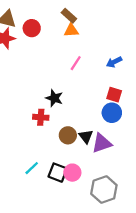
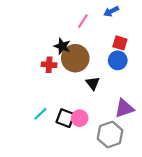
blue arrow: (114, 62) -> (111, 11), moved
pink line: (76, 63) -> (83, 21), moved
brown circle: (68, 135) -> (75, 58), moved, size x1.6
purple triangle: (102, 143) -> (124, 108), moved

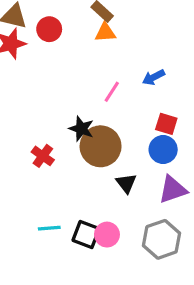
red cross: (49, 65) -> (43, 156), moved, turned 32
purple triangle: (124, 108) -> (173, 190), moved
cyan line: (40, 114) -> (49, 228), turned 40
gray hexagon: (110, 135) -> (162, 239), moved

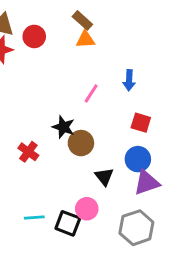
blue arrow: (153, 77) -> (129, 80), turned -60
brown circle: (101, 146) -> (81, 143), size x0.7
blue circle: (163, 150) -> (138, 159), moved
pink circle: (107, 235) -> (87, 209), moved

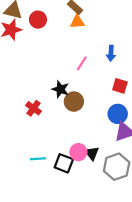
black triangle: (104, 177) -> (92, 153), moved

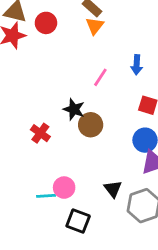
orange triangle: (77, 22) -> (95, 26), turned -48
pink circle: (78, 152) -> (64, 188), moved
black square: (64, 163) -> (78, 221), moved

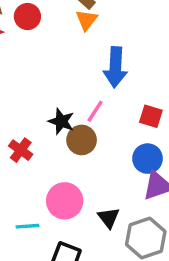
blue arrow: (137, 65) -> (115, 67), moved, size x1.6
pink line: (100, 77) -> (95, 111), moved
pink circle: (64, 188) -> (65, 201), moved, size x1.4

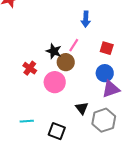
blue arrow: (115, 67) -> (86, 19), size x0.7
pink circle: (65, 201) -> (55, 82), moved
cyan line: (27, 226) -> (27, 121), moved

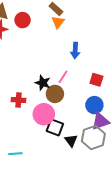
red cross: (30, 68) -> (18, 100), turned -32
gray hexagon: (104, 120) -> (93, 137), moved
black square: (57, 131) -> (55, 127), moved

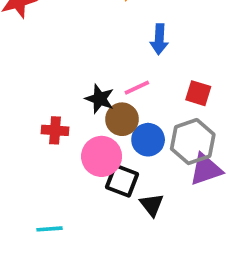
pink line: (63, 77) -> (137, 88), turned 32
blue circle: (94, 105) -> (148, 140), moved
gray hexagon: (93, 137) -> (193, 142), moved

